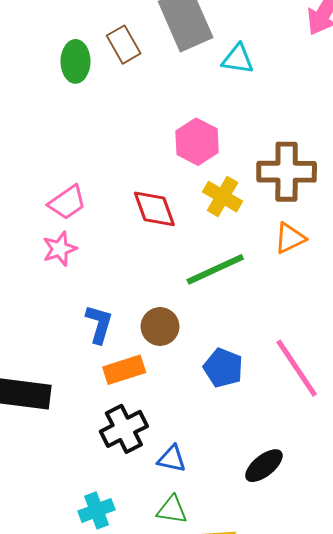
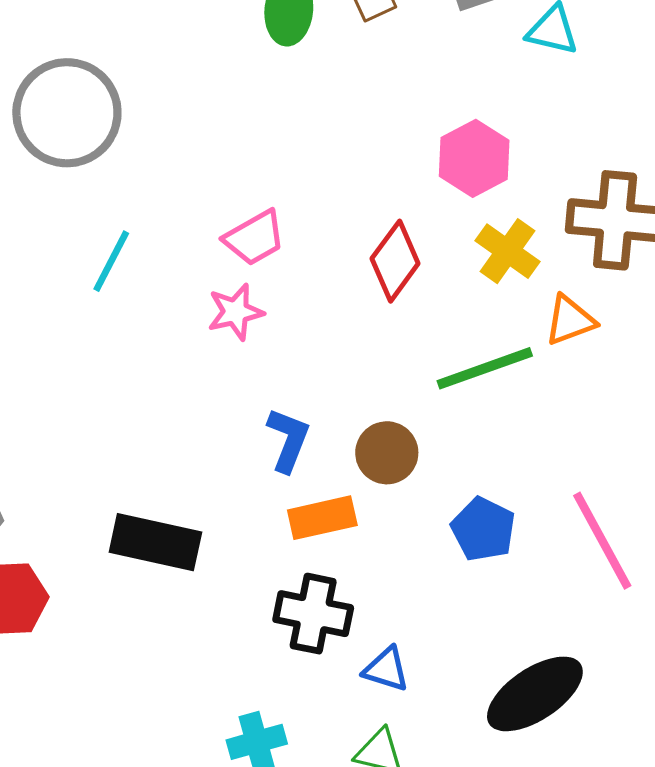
red diamond: (154, 209) -> (395, 261), turned 51
orange triangle: (290, 238) -> (570, 320), moved
black cross: (124, 429) -> (313, 614), turned 33
black ellipse: (264, 466) -> (535, 694), size x1.5

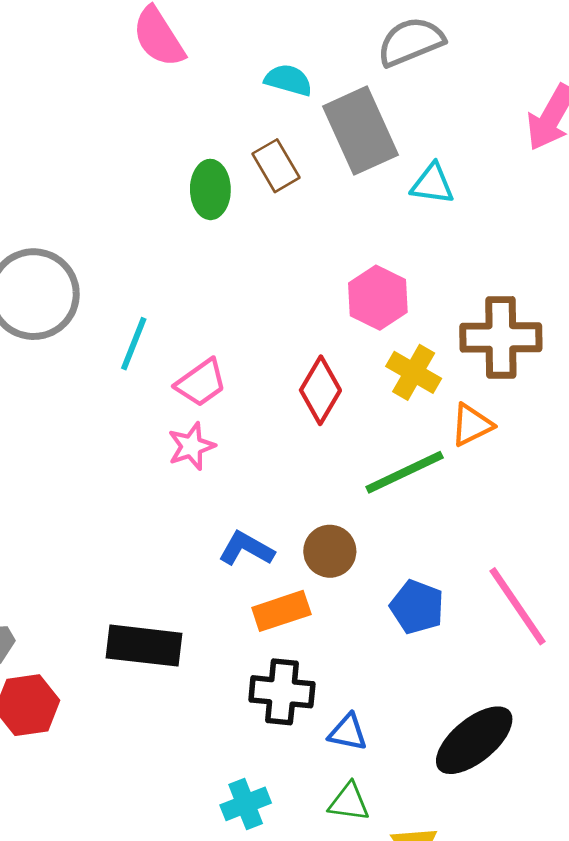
cyan line: (111, 261) -> (134, 344), moved
blue L-shape: (288, 440) -> (246, 549), turned -76

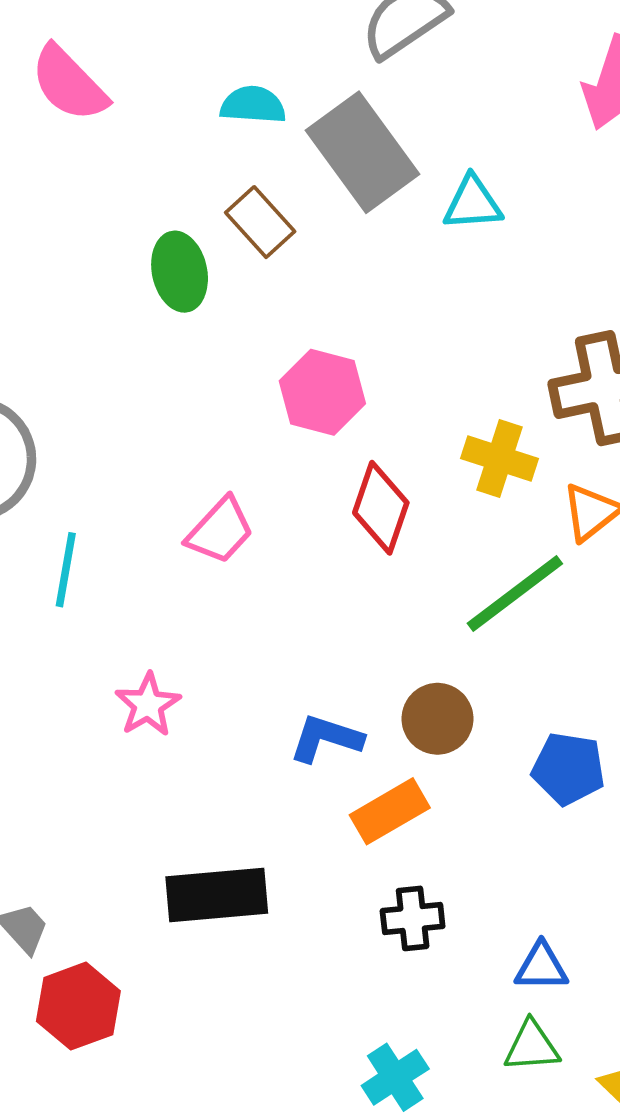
pink hexagon: (378, 298) -> (322, 392), moved
cyan line: (134, 344) -> (66, 570), moved
pink star: (191, 446) -> (148, 705), moved
black cross: (282, 692) -> (413, 918), size x0.7
blue triangle: (348, 732) -> (541, 967), moved

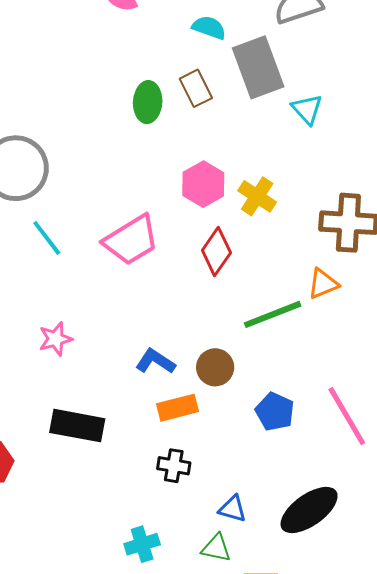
cyan triangle: (473, 203) -> (307, 109), turned 36
yellow cross: (499, 458) -> (257, 196), moved
pink trapezoid: (220, 531) -> (131, 240), size x1.5
cyan line: (66, 570) -> (47, 238), turned -63
pink star: (148, 705) -> (55, 339), moved

